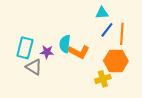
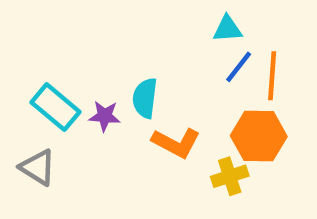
cyan rectangle: (25, 48) -> (56, 107), turned -65
orange L-shape: (79, 52) -> (176, 143), moved
gray triangle: (34, 67) -> (38, 167), moved

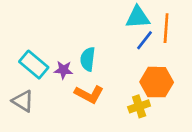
cyan triangle: (227, 29) -> (138, 17), size x1.4
orange line: (272, 76) -> (166, 28), moved
orange L-shape: (176, 143) -> (89, 94), moved

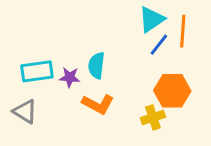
cyan triangle: (138, 17) -> (151, 19), turned -30
cyan rectangle: (34, 65) -> (37, 71), turned -48

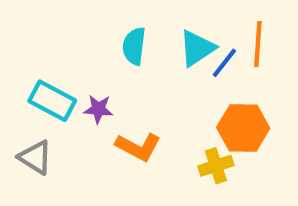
cyan triangle: (151, 19) -> (197, 48), moved
cyan semicircle: (96, 65) -> (134, 46), moved
cyan rectangle: (37, 71) -> (52, 101), turned 36

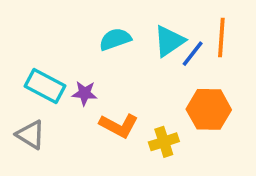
cyan semicircle: (134, 46) -> (115, 39), turned 64
yellow cross: (216, 166) -> (164, 142), moved

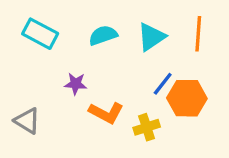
blue line: (193, 54) -> (163, 84), moved
cyan rectangle: (45, 86) -> (40, 34), moved

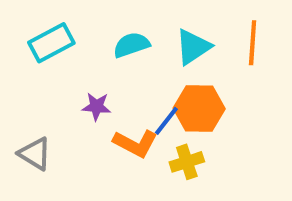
cyan rectangle: (40, 34) -> (51, 43), turned -56
blue line: (163, 84) -> (166, 121), moved
orange hexagon: (187, 98) -> (199, 109), moved

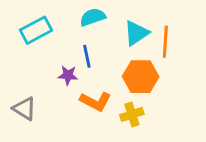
orange line: (253, 43) -> (165, 42), moved
cyan semicircle: (131, 45) -> (93, 17), moved
blue line: (166, 121) -> (87, 56), moved, turned -50

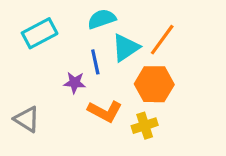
cyan triangle: (136, 33) -> (126, 48), moved
orange line: (165, 42) -> (162, 40), moved, turned 32

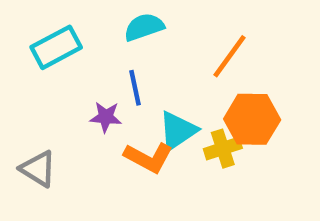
cyan triangle: (126, 48) -> (178, 131), moved
orange hexagon: (154, 84) -> (252, 119), moved
yellow cross: (145, 126) -> (223, 149), moved

